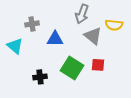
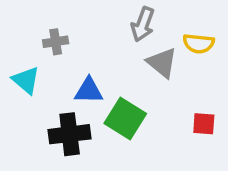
blue triangle: (55, 39) -> (89, 91), moved
red square: (98, 65) -> (204, 124), moved
black cross: (40, 77) -> (70, 134), size x1.6

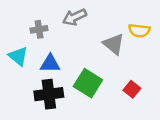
gray arrow: (143, 24) -> (74, 17), moved, turned 45
blue triangle: (89, 91) -> (50, 64), moved
red square: (204, 124) -> (132, 89), moved, turned 35

